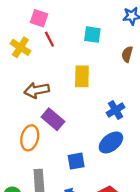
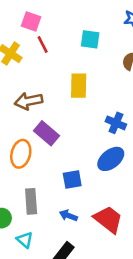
blue cross: (116, 110) -> (116, 123), turned -36

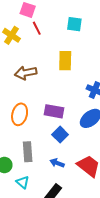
purple rectangle: (47, 133) -> (54, 111), moved, turned -30
blue square: (72, 179) -> (60, 135), turned -35

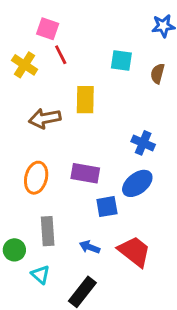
cyan square: (74, 24) -> (121, 61), moved
yellow rectangle: (65, 61) -> (85, 100), moved
blue square: (60, 135) -> (107, 207), moved, turned 35

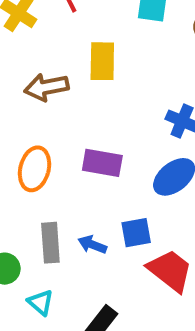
blue square: (107, 207) -> (136, 233), moved
blue arrow: (90, 247) -> (92, 245), moved

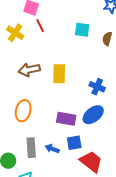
yellow rectangle: (102, 61) -> (59, 74), moved
purple rectangle: (102, 163) -> (66, 119), moved

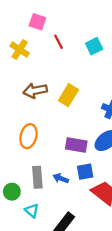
red line: (40, 26) -> (58, 42), moved
cyan square: (82, 30) -> (94, 46), turned -35
yellow rectangle: (59, 74) -> (68, 95), turned 30

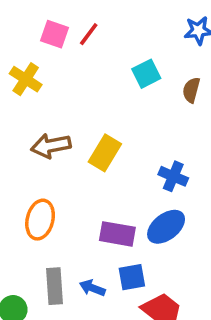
red line: (58, 42) -> (89, 34), moved, turned 64

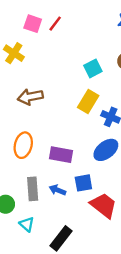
cyan square: (146, 74) -> (93, 68), moved
yellow rectangle: (105, 153) -> (88, 102), moved
purple rectangle: (117, 234) -> (61, 155), moved

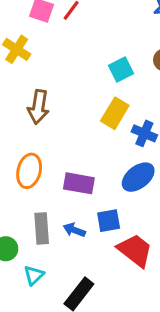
brown arrow: (30, 97) -> (38, 107), turned -70
cyan triangle: (27, 224) -> (34, 275), turned 35

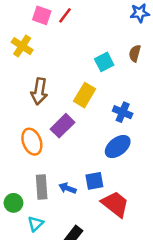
yellow rectangle: (115, 113) -> (85, 95), moved
orange ellipse: (29, 171) -> (32, 142), turned -35
purple rectangle: (79, 183) -> (63, 126), moved, turned -55

